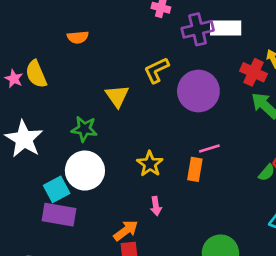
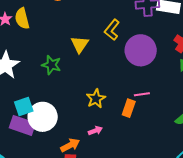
yellow L-shape: (156, 70) -> (112, 30), turned -35
white circle: (85, 171) -> (43, 117), moved
pink arrow: (156, 206) -> (95, 131), turned -112

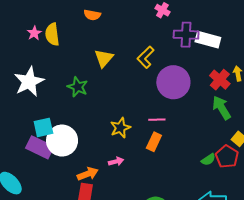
yellow triangle: (80, 44) -> (104, 58), moved
pink line: (142, 94) -> (157, 120), moved

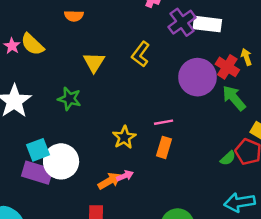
yellow semicircle: (52, 34) -> (32, 44), turned -30
purple cross: (186, 35) -> (182, 22), turned -30
purple circle: (173, 82) -> (198, 77), moved
orange arrow: (88, 174) -> (109, 181), moved

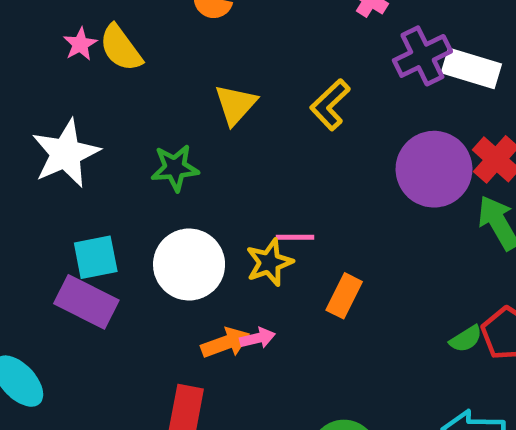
green star: (69, 99) -> (175, 168), turned -30
pink line: (164, 122) -> (295, 237), moved
white circle: (61, 161) -> (189, 265), moved

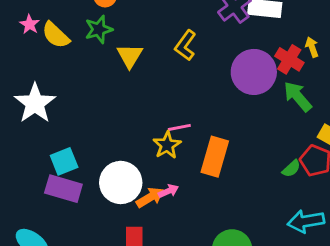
pink star: (80, 44) -> (30, 24), moved
green star: (175, 168) -> (99, 29), moved
white circle: (189, 265) -> (121, 182), moved
orange rectangle: (344, 296) -> (215, 157), size x1.5

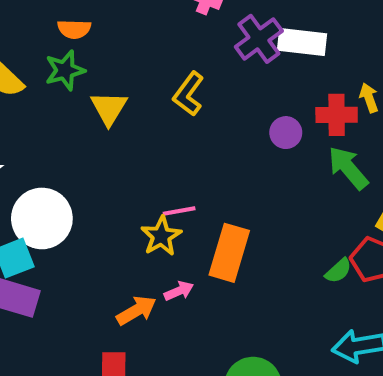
red cross: (289, 59) -> (337, 115), turned -32
purple circle: (254, 72) -> (286, 133), size x0.5
white circle: (121, 182) -> (42, 218), moved
pink arrow: (168, 191) -> (179, 291), moved

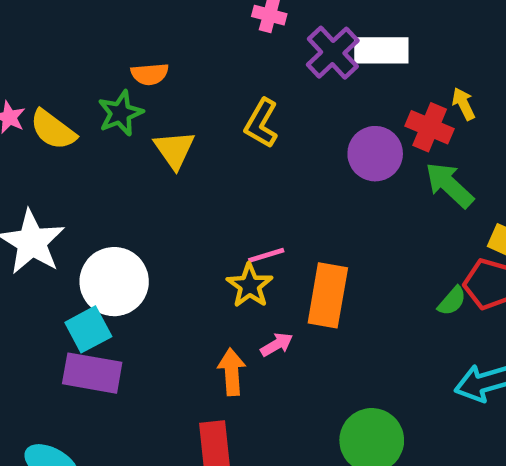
orange semicircle: (74, 29) -> (150, 74), moved
red cross: (337, 115) -> (430, 127), turned 30
purple circle: (286, 133) -> (375, 154), size x1.5
orange arrow: (136, 310) -> (232, 372), turned -57

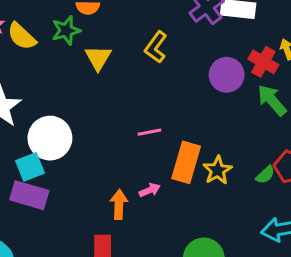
yellow star: (250, 286) -> (218, 170), moved

